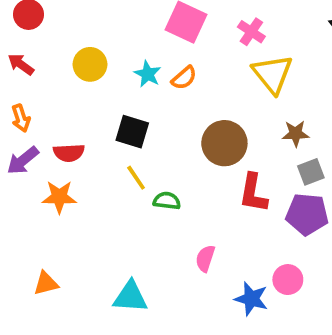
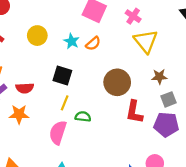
yellow line: (136, 178) -> (65, 103), turned 56
pink semicircle: (205, 258) -> (58, 133), moved, size x1.5

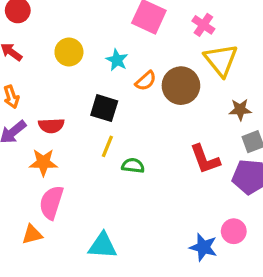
orange semicircle: (93, 44) -> (146, 81), moved
brown circle: (117, 82) -> (181, 86), moved
red L-shape: (134, 112) -> (205, 159), turned -30
pink semicircle: (58, 133) -> (51, 202), moved

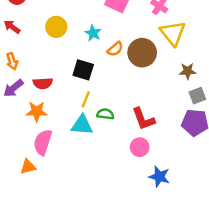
red L-shape: (205, 159) -> (143, 119), moved
pink circle: (234, 231) -> (140, 147), moved
cyan triangle: (103, 246) -> (82, 125), moved

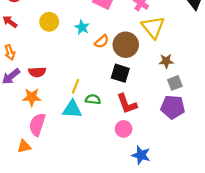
black square: (83, 70) -> (120, 73), moved

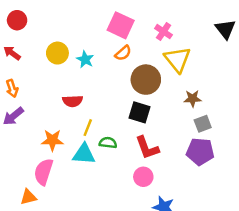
cyan star: (82, 27) -> (85, 59), moved
orange semicircle: (102, 41) -> (123, 53), moved
red semicircle: (37, 72) -> (73, 101), moved
orange star: (32, 97) -> (52, 140), moved

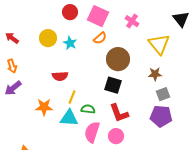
red circle: (17, 20) -> (70, 12), moved
yellow triangle: (177, 59) -> (159, 44), moved
pink semicircle: (44, 172) -> (92, 132), moved

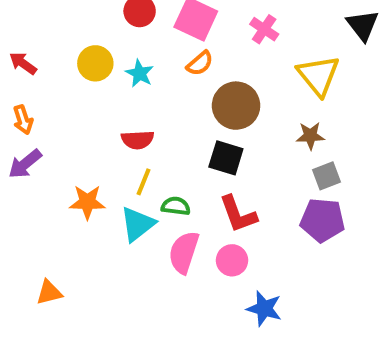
red semicircle: (60, 76) -> (138, 140), moved
cyan triangle: (69, 118) -> (138, 224), turned -42

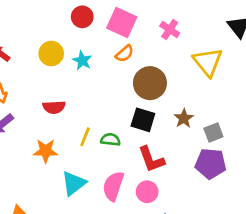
brown star: (310, 136) -> (184, 118), moved, turned -30
red semicircle: (138, 140) -> (54, 107), moved
green semicircle: (176, 206) -> (110, 140), moved
cyan triangle: (138, 224) -> (74, 183), moved

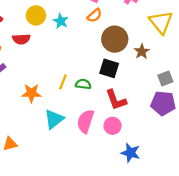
red semicircle: (54, 107) -> (21, 39), moved
brown star: (184, 118) -> (142, 51), moved

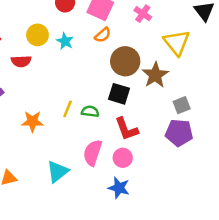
brown star: (142, 51) -> (155, 75), size x1.5
cyan triangle: (54, 119) -> (58, 172), moved
blue star: (131, 153) -> (119, 188), moved

